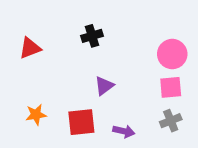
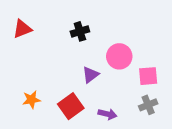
red triangle: (30, 48) -> (22, 29), moved
pink circle: (172, 54) -> (119, 56), moved
red square: (81, 122) -> (71, 106), turned -30

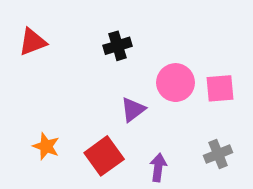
pink square: (148, 76) -> (220, 88), moved
orange star: (31, 100) -> (46, 146), turned 30
purple arrow: (107, 114) -> (158, 168), turned -96

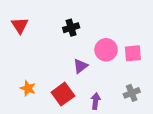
red triangle: (33, 42) -> (20, 25), turned -42

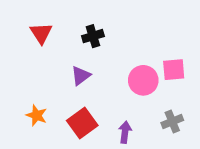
red triangle: (20, 25) -> (41, 33), moved
pink circle: (106, 50) -> (143, 80), moved
purple triangle: (80, 66) -> (81, 76), moved

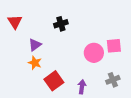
red triangle: (41, 33) -> (15, 22), moved
purple triangle: (81, 76) -> (35, 45), moved
orange star: (37, 115) -> (35, 63), moved

